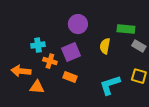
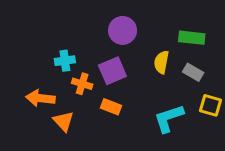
gray rectangle: (139, 46) -> (193, 72), moved
orange triangle: (37, 87) -> (63, 121), turned 42

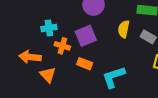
cyan L-shape: (169, 118) -> (114, 77), moved

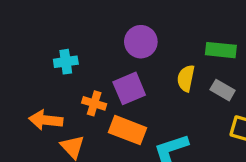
cyan cross: (49, 28) -> (66, 62), moved
orange rectangle: (85, 64) -> (128, 130), size x1.5

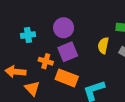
purple circle: (141, 42) -> (64, 28), moved

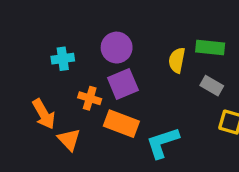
yellow semicircle: (103, 46) -> (177, 60), moved
orange arrow: (15, 72) -> (44, 114), turned -126

